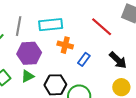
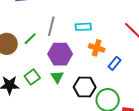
cyan rectangle: (51, 25) -> (83, 27), size x0.7
green triangle: (28, 76) -> (57, 77), turned -40

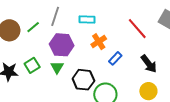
orange cross: (97, 48) -> (99, 42), turned 35

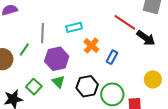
black arrow: (149, 64) -> (146, 38), moved

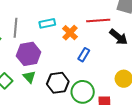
red line: (125, 22) -> (98, 20), turned -40
orange cross: (91, 46) -> (70, 33), moved

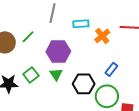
gray line: (15, 28) -> (52, 13), moved
blue rectangle: (84, 55) -> (111, 69), moved

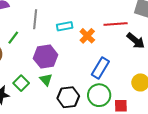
green line: (28, 37) -> (13, 38), moved
blue rectangle: (111, 69) -> (100, 68), size x1.5
black hexagon: (84, 84) -> (68, 97), moved

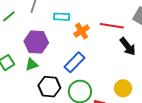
blue rectangle: (100, 68) -> (75, 62), moved
green triangle: (46, 80) -> (32, 65), turned 40

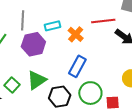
purple hexagon: (36, 42) -> (33, 44), moved
green triangle: (32, 65) -> (37, 80), size x1.5

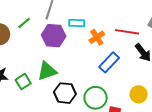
blue rectangle: (77, 66) -> (109, 62), moved
green square: (12, 85) -> (23, 82), moved

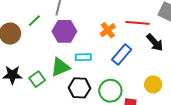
cyan rectangle: (77, 23) -> (83, 57), moved

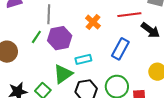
green line: (34, 21) -> (36, 37), moved
orange cross: (108, 30) -> (93, 22), moved

